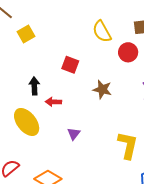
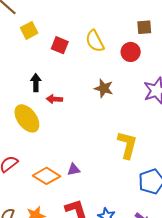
yellow semicircle: (102, 31) -> (95, 41), moved
red square: (70, 65) -> (60, 45), moved
purple triangle: (74, 134) -> (74, 170), moved, turned 40

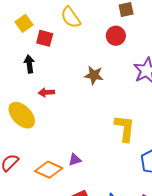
yellow square: (29, 30) -> (24, 23), moved
yellow semicircle: (95, 41) -> (71, 17), moved
black arrow: (36, 83) -> (29, 64), moved

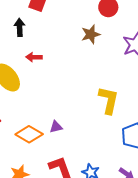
brown star: (94, 75) -> (91, 34), moved, turned -30

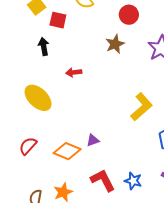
red arrow: (34, 57) -> (74, 72), moved
yellow L-shape: (109, 100) -> (141, 107), turned 44

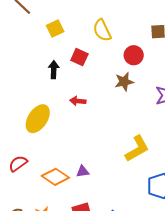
red circle: (129, 15) -> (134, 55), moved
red square: (58, 20) -> (79, 57), moved
yellow ellipse: (38, 98) -> (38, 119), turned 68

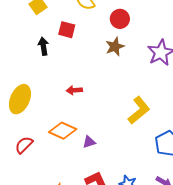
red arrow: (78, 101) -> (74, 90), moved
yellow ellipse: (38, 119) -> (20, 99), moved
orange diamond: (55, 177) -> (63, 131), moved

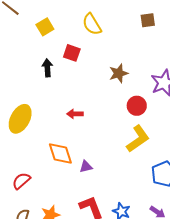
red circle: (120, 19) -> (137, 106), moved
orange diamond: (63, 131) -> (60, 153), turned 44
red semicircle: (24, 145) -> (21, 181), moved

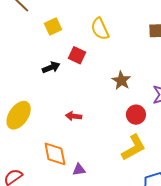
black arrow: (47, 68) -> (51, 67), turned 66
brown star: (119, 73) -> (121, 80), turned -30

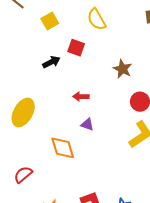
red arrow: (74, 116) -> (81, 97), moved
purple triangle: (79, 170) -> (87, 124), moved, turned 32

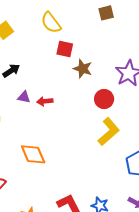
red square: (76, 48) -> (65, 49), moved
purple triangle: (87, 124) -> (24, 97), moved

